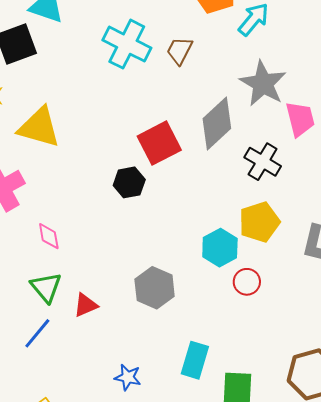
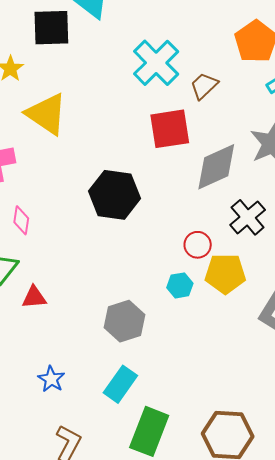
red square: (159, 143) -> (170, 129), moved
black hexagon: (129, 182) -> (115, 195), size x1.6
cyan hexagon: (220, 248) -> (180, 285), size x0.7
red circle: (247, 282) -> (198, 245), moved
gray hexagon: (155, 288) -> (124, 321), moved

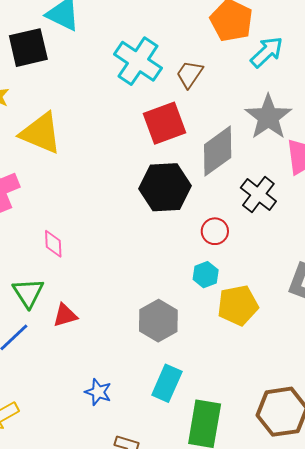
black hexagon: (115, 195) -> (165, 187), moved
pink diamond: (21, 220) -> (53, 244), moved
yellow pentagon: (225, 274) -> (238, 305), moved

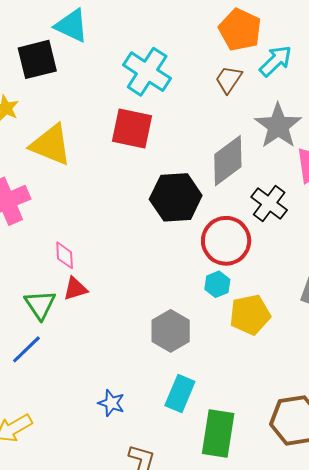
brown trapezoid: (190, 74) -> (229, 79), moved
red square: (164, 123) -> (132, 129), moved, turned 33
red circle: (215, 231) -> (226, 241), size x1.8
red triangle: (65, 315) -> (75, 289), moved

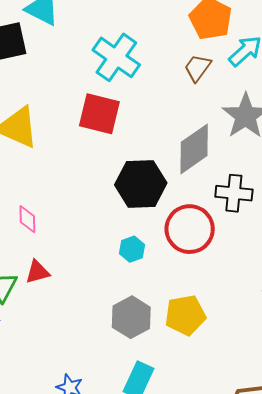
black cross: (269, 203) -> (234, 193), turned -33
pink diamond: (65, 255) -> (27, 219), moved
cyan hexagon: (217, 284) -> (132, 249), moved
yellow pentagon: (250, 315) -> (185, 315), moved

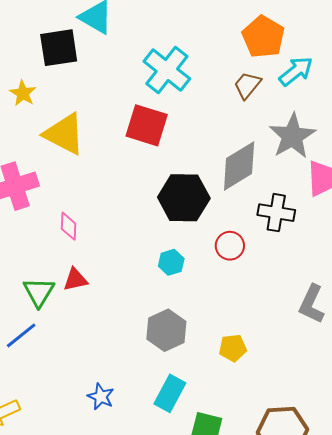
red circle: (190, 229) -> (230, 246), size x0.6
yellow pentagon: (185, 315) -> (233, 348), moved, size x0.7

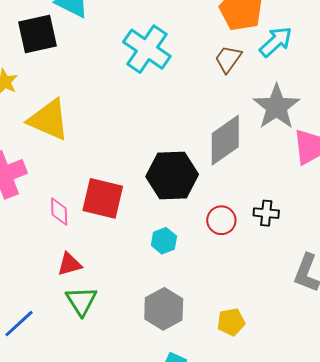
red square: (147, 125) -> (103, 198), moved
black cross: (276, 213) -> (266, 213), moved, size x0.7
green triangle: (39, 292) -> (81, 301), moved

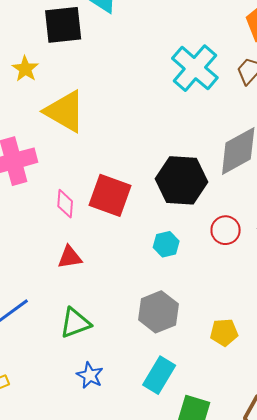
cyan cross: (147, 49) -> (195, 68), moved
green triangle: (81, 301) -> (75, 323), moved, turned 36

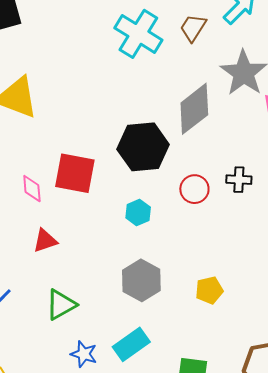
cyan rectangle: (159, 375) -> (131, 344), moved, turned 33

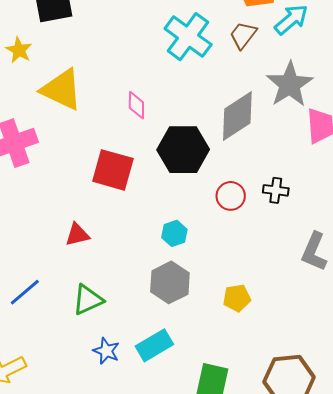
pink diamond: (32, 189) -> (136, 105), moved
cyan hexagon: (138, 212) -> (174, 233), moved

